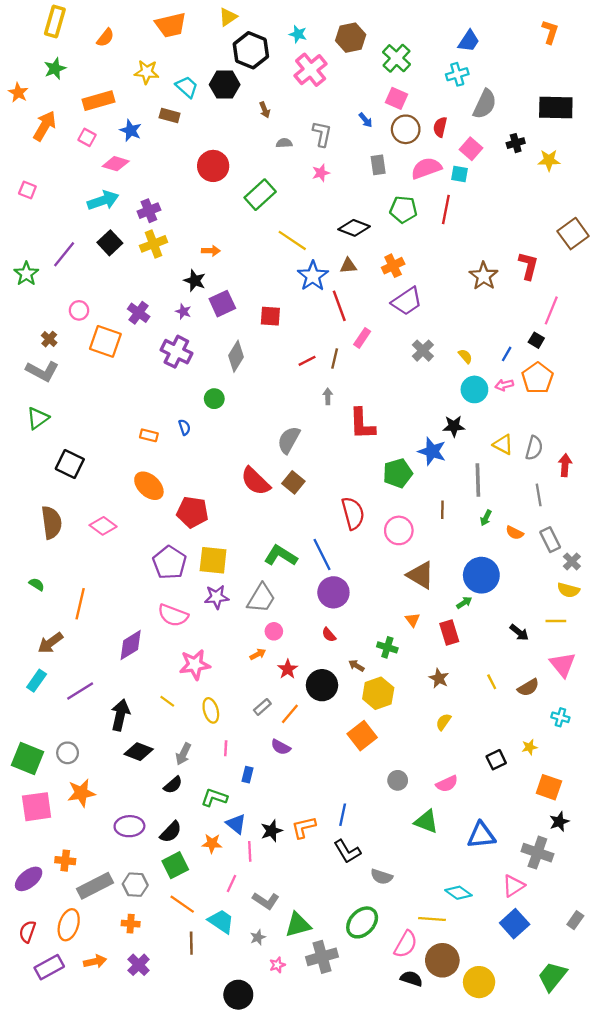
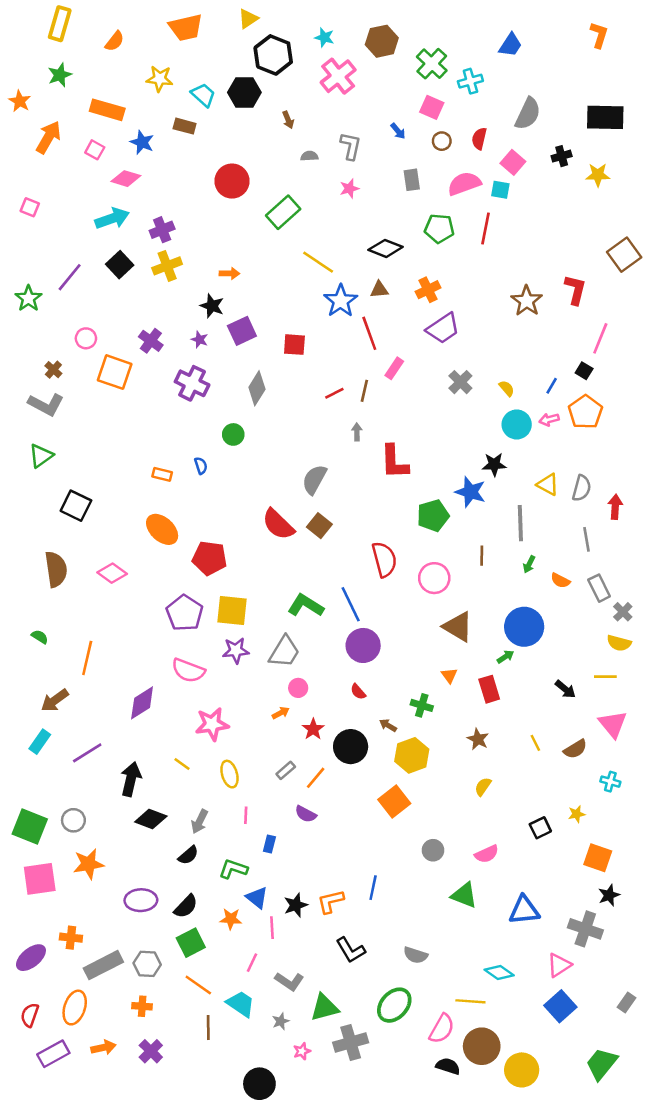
cyan cross: (457, 74) -> (470, 81), moved
orange rectangle: (98, 101) -> (107, 110), turned 32
brown circle: (406, 129) -> (442, 141), size x0.6
black L-shape: (347, 851) -> (351, 950), moved

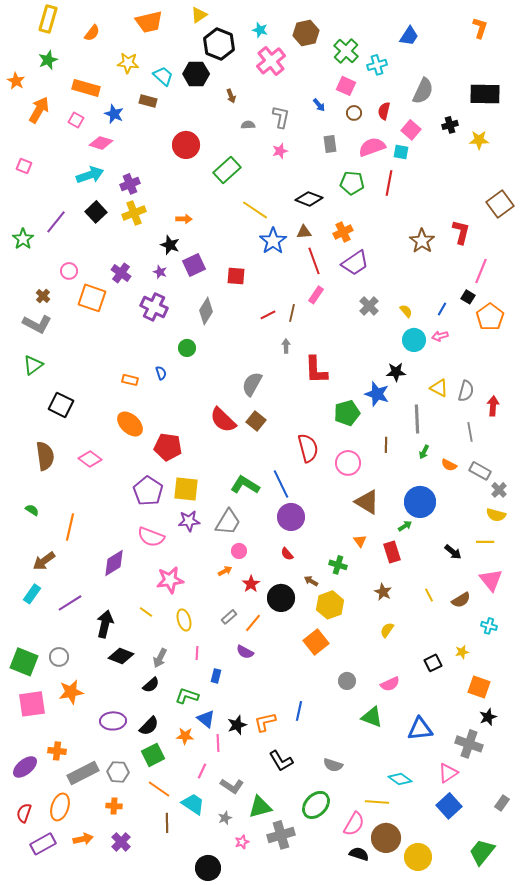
red line: (369, 333) -> (314, 261), moved
orange pentagon: (585, 412) -> (490, 317), moved
gray rectangle: (599, 588) -> (480, 471), turned -35

